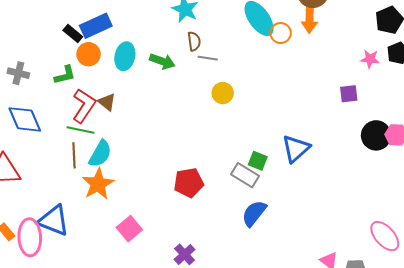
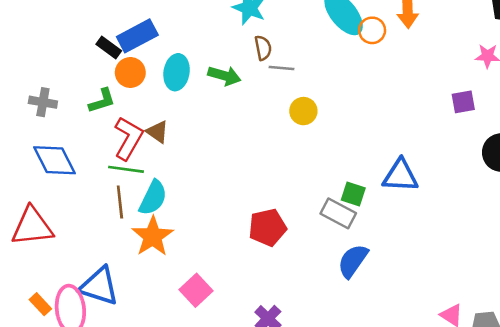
blue triangle: (296, 149) -> (400, 176), turned 48

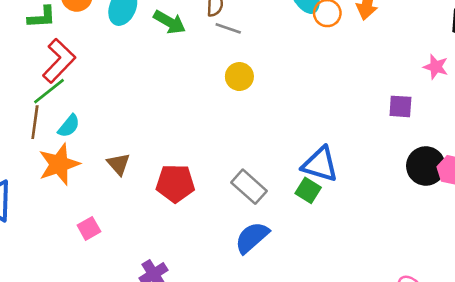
brown triangle: (157, 132) -> (119, 164), moved
green line: (126, 169) -> (49, 91), turned -60
green square: (353, 194) -> (308, 190), moved
cyan semicircle: (153, 198) -> (69, 126), size x0.7
pink square: (196, 290) -> (89, 228), size x0.7

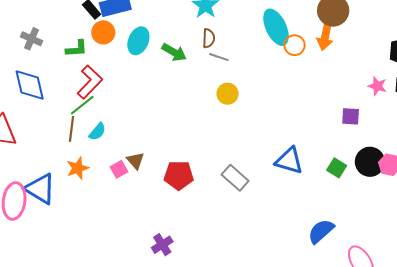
orange star: (59, 164) -> (78, 168), moved, size x0.7
green square: (308, 190) -> (337, 168), moved
pink square: (89, 228) -> (119, 169), moved
blue semicircle: (252, 237) -> (321, 231), moved

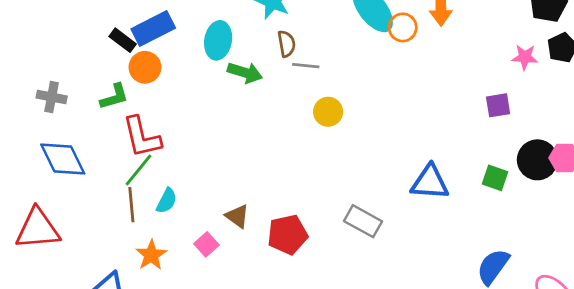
cyan ellipse: (138, 41) -> (218, 40), moved
red L-shape: (90, 82) -> (142, 137), turned 136
brown triangle: (135, 161) -> (237, 216), moved

